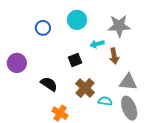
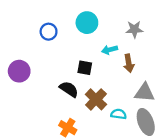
gray star: (119, 26) -> (134, 29), size x0.7
black square: (75, 60) -> (85, 68), turned 32
black semicircle: (49, 84) -> (69, 89), moved

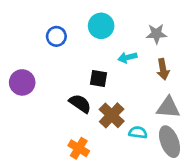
brown arrow: (129, 63) -> (163, 69), moved

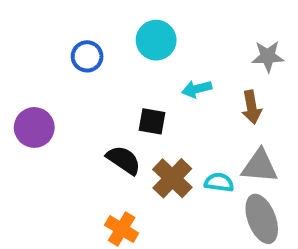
gray star: (156, 34) -> (268, 56), moved
cyan semicircle: (138, 132) -> (219, 182), moved

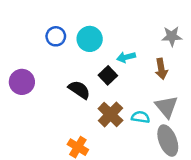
cyan circle: (156, 40) -> (90, 39), moved
black square: (152, 121) -> (108, 75), moved, turned 36
black semicircle: (124, 160) -> (79, 90), moved
gray triangle: (260, 166) -> (166, 107), turned 45

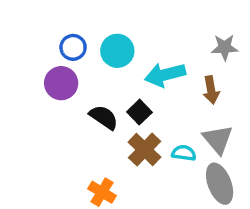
cyan arrow: (126, 57) -> (165, 75), size x1.6
black square: (108, 75) -> (139, 112), moved
purple circle: (22, 82) -> (61, 83), moved

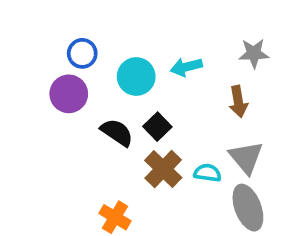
cyan circle: (117, 51) -> (136, 77), moved
cyan arrow: (165, 75) -> (186, 67), moved, size x0.7

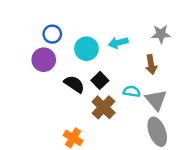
cyan semicircle: (207, 173) -> (132, 91), moved

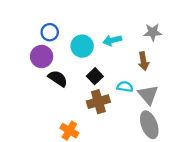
black semicircle: (74, 84) -> (58, 78), moved
brown cross: (104, 107) -> (98, 102), turned 30

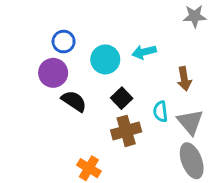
gray star: (153, 32) -> (195, 16), moved
cyan semicircle: (125, 87) -> (160, 112), turned -105

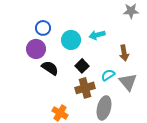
cyan semicircle: (160, 112) -> (108, 75), turned 64
gray ellipse: (192, 161) -> (104, 108), moved, turned 35

